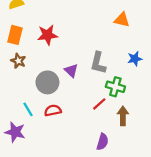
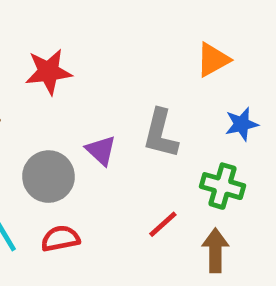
orange triangle: (122, 20) -> (213, 60), moved, turned -42
green cross: (115, 87) -> (222, 186), moved

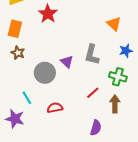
orange triangle: (213, 60) -> (114, 24), turned -49
red star: (48, 72) -> (48, 14), moved, turned -30
red semicircle: (60, 239) -> (55, 108), moved

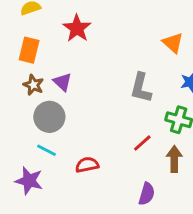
purple triangle: (67, 62) -> (62, 82), moved
gray circle: (45, 73) -> (49, 117), moved
cyan line: (27, 98) -> (46, 150), turned -32

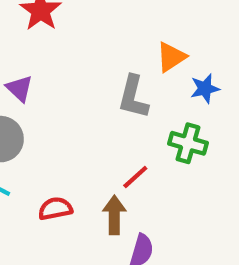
orange triangle: (173, 43) -> (171, 57), moved, turned 45
brown arrow: (174, 159) -> (114, 215), moved

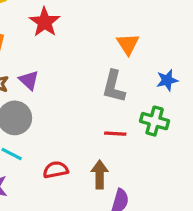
orange triangle: (171, 57) -> (128, 44), moved, turned -30
red line: (135, 177) -> (115, 134), moved, turned 45

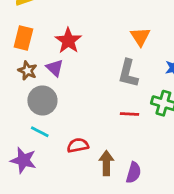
red star: (45, 22) -> (68, 41), moved
brown arrow: (100, 174) -> (106, 163), moved

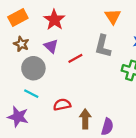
orange rectangle: (23, 38) -> (18, 18), turned 48
purple triangle: (55, 68) -> (51, 46), moved
red line: (129, 114) -> (75, 58), moved, turned -32

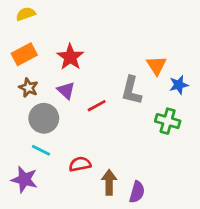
orange triangle: (113, 16) -> (156, 65), moved

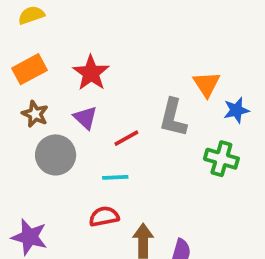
cyan line: (41, 150) -> (115, 177), moved, turned -30

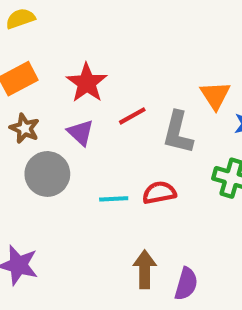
red line: (126, 138) -> (132, 116), moved
red semicircle: (104, 216) -> (159, 193), moved

